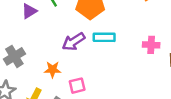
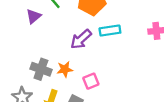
gray cross: (14, 56) -> (41, 69), moved, turned -30

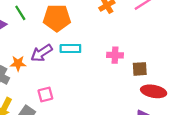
orange star: (65, 69) -> (18, 63), moved

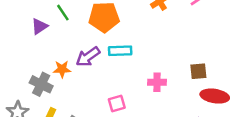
pink cross: (115, 55) -> (157, 82), moved
pink square: (45, 95) -> (117, 103), moved

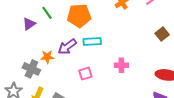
brown square: (198, 71) -> (162, 34), moved, turned -32
pink square: (117, 103) -> (85, 74), moved

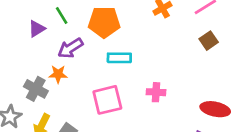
brown square: (162, 34) -> (209, 41), moved
purple arrow: (67, 47) -> (70, 48), moved
pink square: (85, 74) -> (107, 100), size x1.6

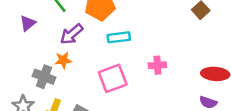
purple triangle: (37, 29) -> (28, 23), moved

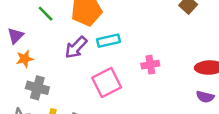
purple arrow: (72, 34) -> (76, 47), moved
orange star: (63, 60) -> (25, 59), moved

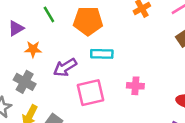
purple arrow: (76, 47) -> (65, 67), moved
orange star: (25, 59) -> (33, 49), moved

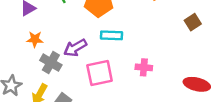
orange star: (33, 49) -> (35, 39), moved
gray cross: (25, 82) -> (51, 63), moved

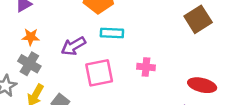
brown square: (193, 22) -> (198, 19), size x1.5
gray cross: (51, 63) -> (29, 64), moved

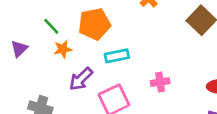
orange star: (31, 37) -> (63, 49), moved

